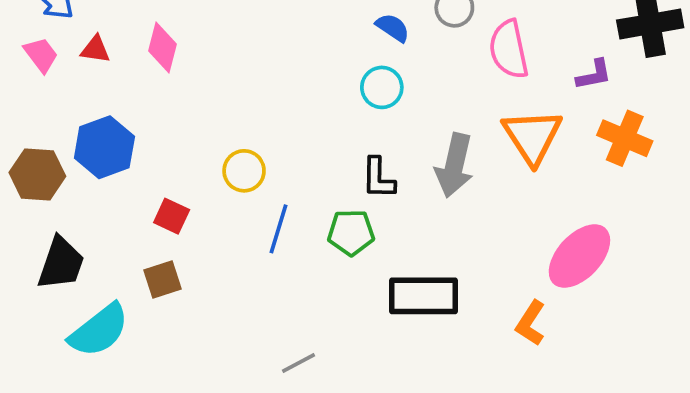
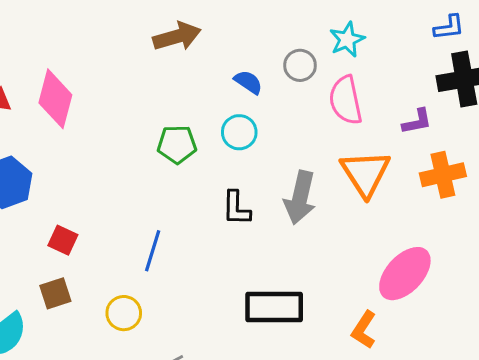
pink diamond: (162, 48) -> (55, 99), size x1.4
orange cross: (625, 138) -> (443, 175), turned -36
yellow circle: (244, 171) -> (124, 313), moved
green pentagon: (351, 232) -> (177, 144), moved

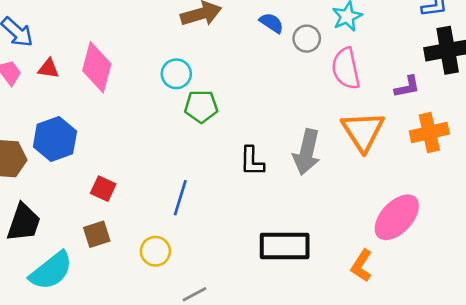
blue semicircle: (248, 82) -> (272, 23), moved
cyan circle: (239, 132) -> (176, 74), moved

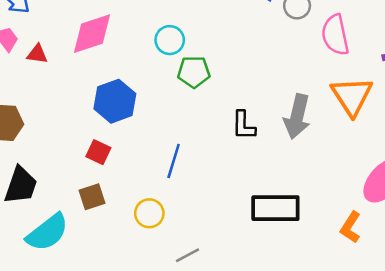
pink diamond: (97, 67) -> (92, 34), turned 57
red triangle: (48, 69) -> (37, 54), moved
blue hexagon: (55, 139) -> (115, 101), moved

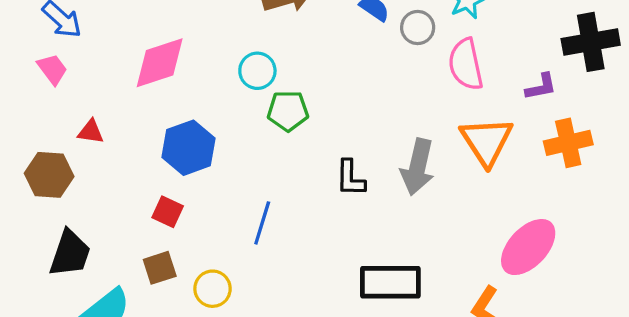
red triangle: (37, 54) -> (91, 132), moved
yellow circle: (149, 213) -> (213, 289), moved

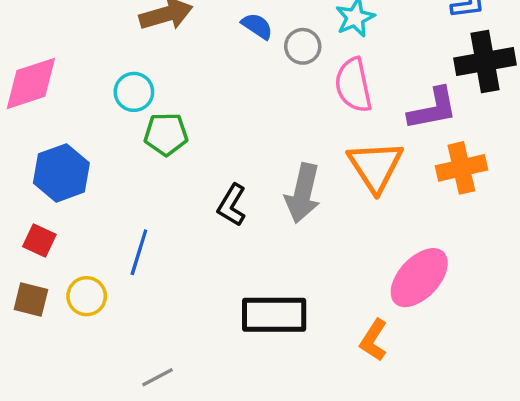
purple L-shape: (541, 87) -> (433, 109), size x1.5
black L-shape: (350, 178) -> (232, 205), turned 30
brown square: (160, 268) -> (31, 300), turned 32
yellow circle: (213, 289) -> (87, 296), moved

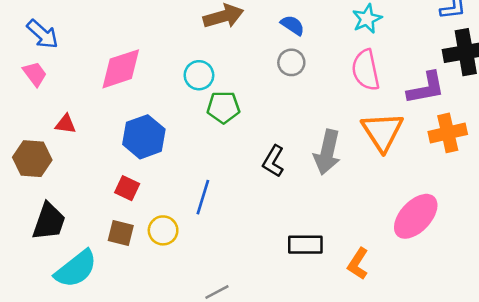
gray circle: (303, 46) -> (291, 62), moved
black rectangle: (274, 315) -> (305, 245), size x0.7
orange L-shape: (374, 340) -> (358, 264), moved

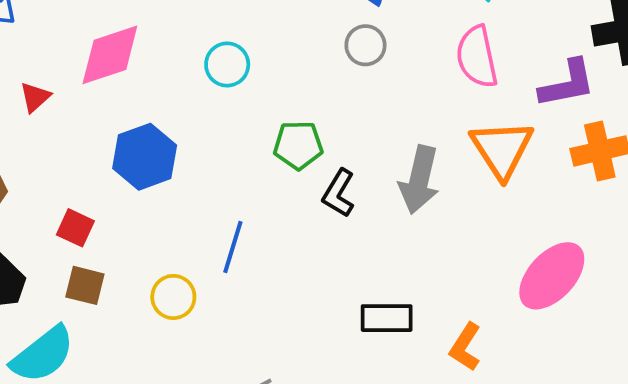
green pentagon: (223, 107) -> (298, 145), moved
red triangle: (66, 124) -> (35, 97), moved, turned -50
red square: (127, 188) -> (75, 228), moved
brown square: (121, 233) -> (85, 285), moved

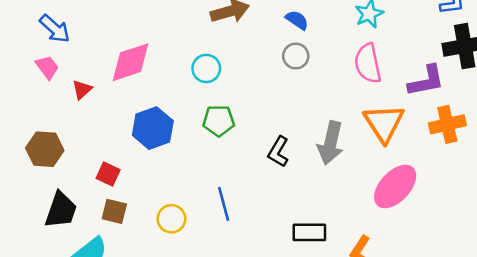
green pentagon: (298, 145) -> (219, 121), moved
blue line: (233, 247) -> (224, 204), moved, turned -32
pink ellipse: (552, 276) -> (395, 186), moved

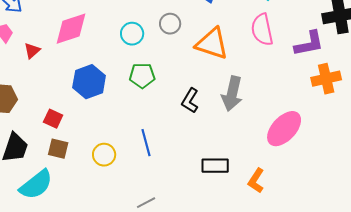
gray circle: (296, 56) -> (170, 24), moved
orange triangle: (384, 123) -> (212, 44), moved, turned -39

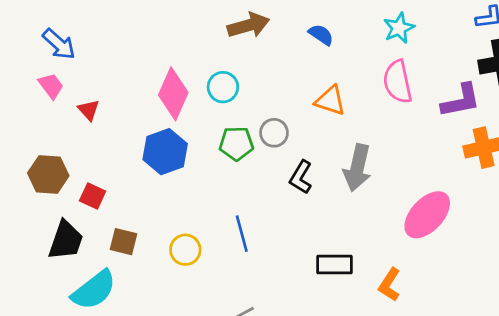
gray circle: (170, 24) -> (274, 133), moved
pink diamond: (71, 29) -> (173, 94), moved, turned -48
orange triangle: (212, 44) -> (330, 101), size x0.7
red triangle: (32, 51) -> (89, 110), turned -30
red square: (53, 119) -> (93, 196), moved

